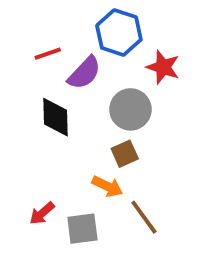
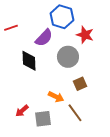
red line: (48, 54) -> (11, 28), moved
brown square: (125, 154) -> (80, 84), moved

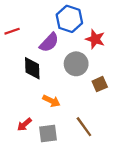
brown square: (80, 84) -> (100, 84), moved
orange arrow: (56, 97) -> (51, 101), moved

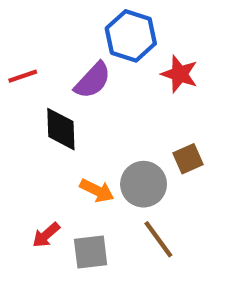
red line: (12, 31) -> (23, 76), moved
gray circle: (76, 64) -> (144, 184), moved

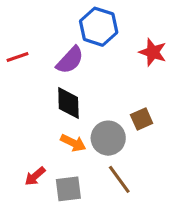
red star: (180, 74) -> (153, 52), moved
black diamond: (61, 129) -> (68, 103), moved

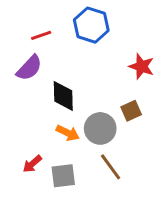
red star: (153, 52) -> (142, 66), moved
red line: (17, 57) -> (41, 35), moved
purple semicircle: (70, 60) -> (29, 68), moved

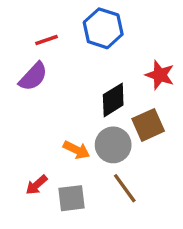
black diamond: (63, 96) -> (113, 100), moved, turned 60
brown square: (131, 111) -> (148, 125), size x1.4

